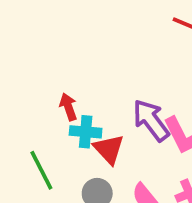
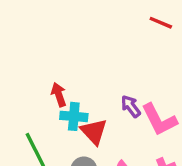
purple arrow: (151, 120) -> (131, 106), size x0.6

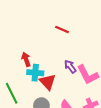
red line: (161, 23) -> (62, 30), moved

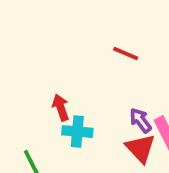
red triangle: (48, 82) -> (141, 148), moved

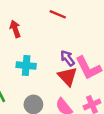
red arrow: (61, 107) -> (15, 29), moved

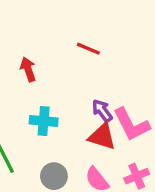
red triangle: (68, 76) -> (102, 137), turned -30

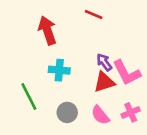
red arrow: (28, 69) -> (47, 30), size x1.5
red triangle: (102, 137) -> (104, 82), turned -35

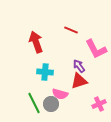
pink L-shape: (127, 73) -> (96, 49), moved
green line: (29, 97) -> (34, 103), moved
pink semicircle: (100, 115) -> (60, 94), moved, turned -35

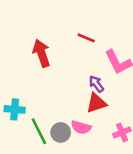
cyan cross: (45, 72) -> (15, 109), moved
pink semicircle: (60, 94) -> (81, 127), moved

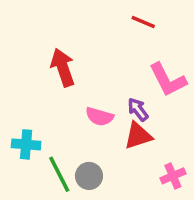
red line: (86, 38) -> (143, 22), moved
pink semicircle: (81, 127) -> (99, 116), moved

